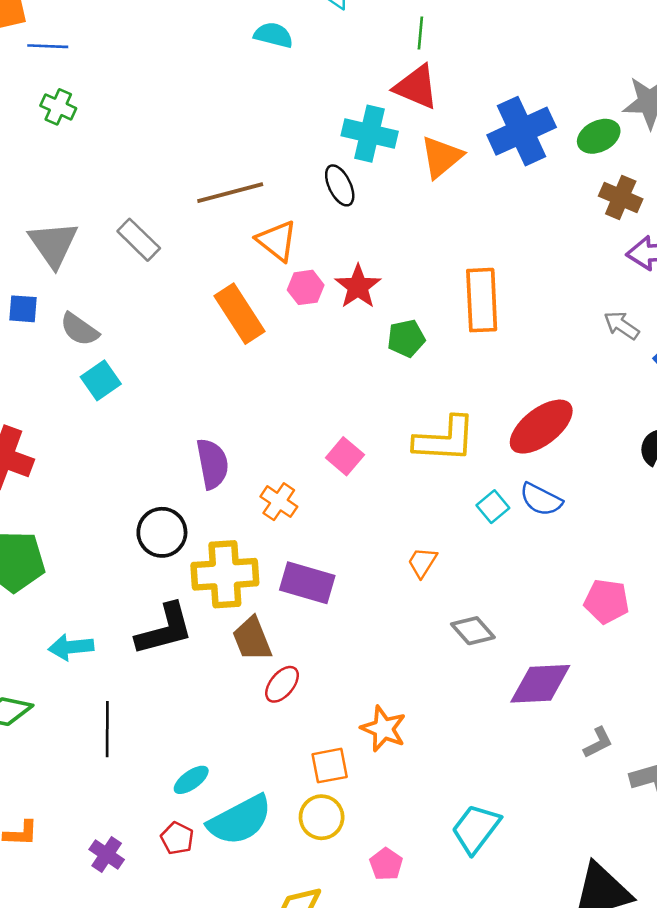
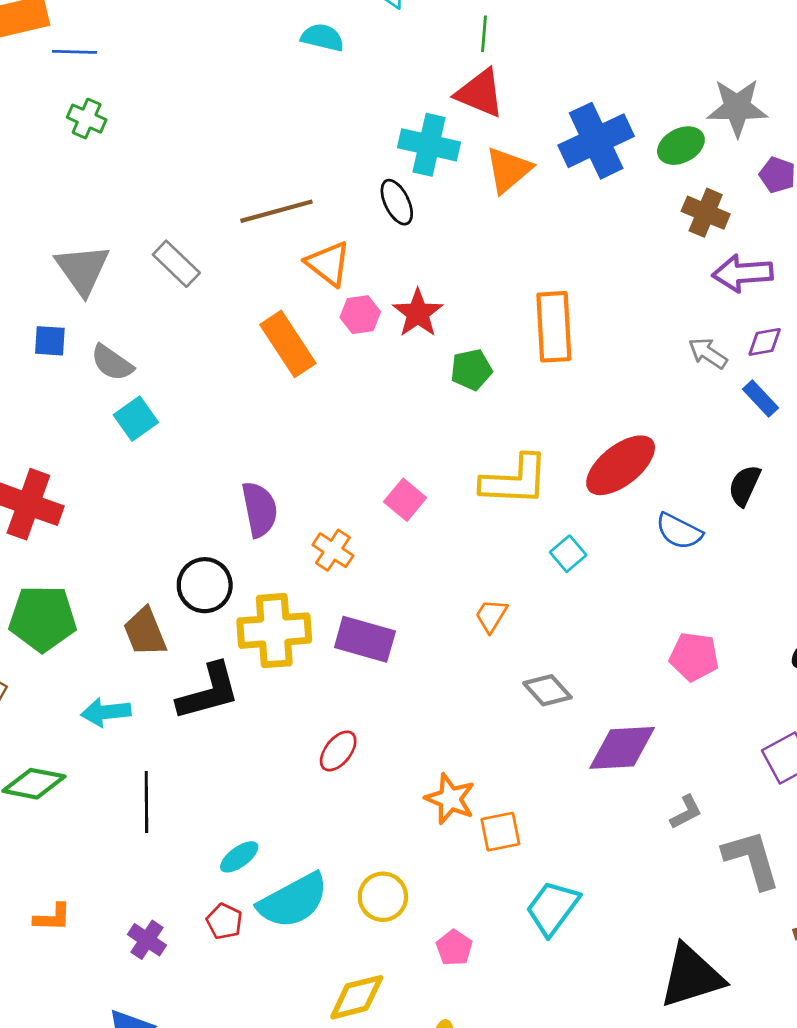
blue semicircle: (541, 500) -> (679, 531), moved
brown trapezoid: (252, 639) -> (145, 632), moved
orange square: (330, 766) -> (500, 832), moved

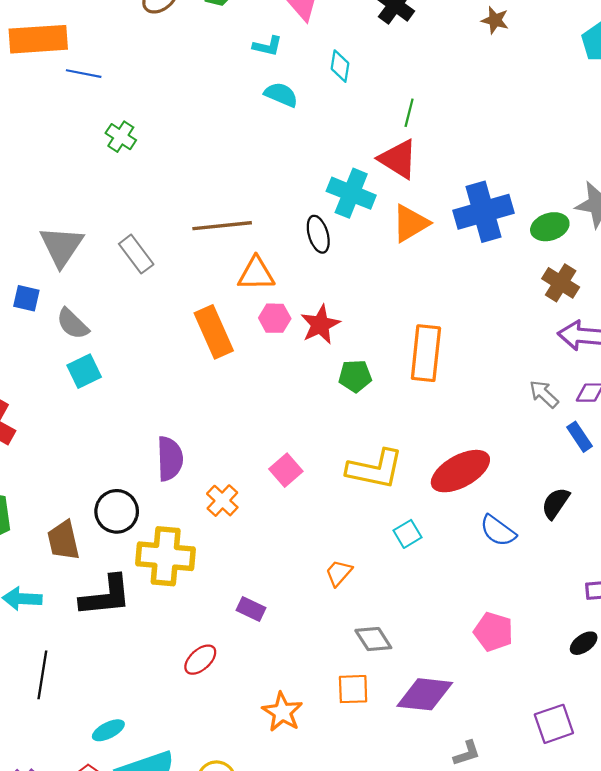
green cross: (87, 119) -> (121, 137), moved
orange triangle: (328, 264) -> (256, 274), turned -48
purple rectangle: (365, 639) -> (251, 609), moved, size x0.6
orange square: (500, 832) -> (353, 689), moved

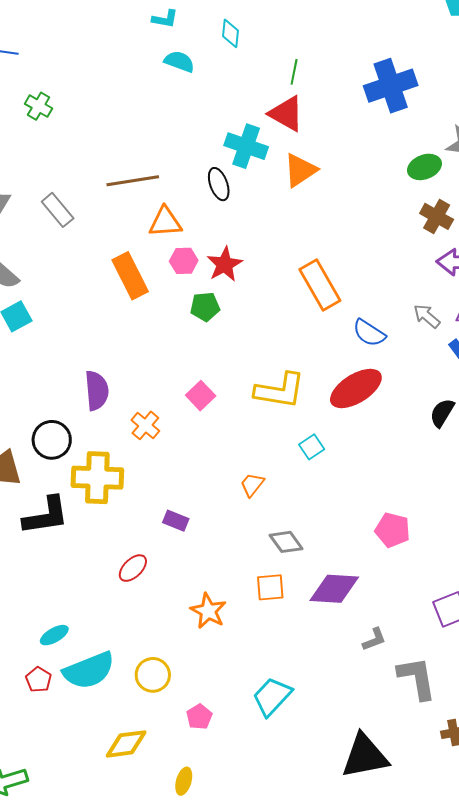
blue cross: (484, 212) -> (391, 86), moved
orange rectangle: (426, 353) -> (320, 285), turned -33
green pentagon: (355, 376) -> (205, 307), moved
blue semicircle: (498, 531) -> (369, 333), moved

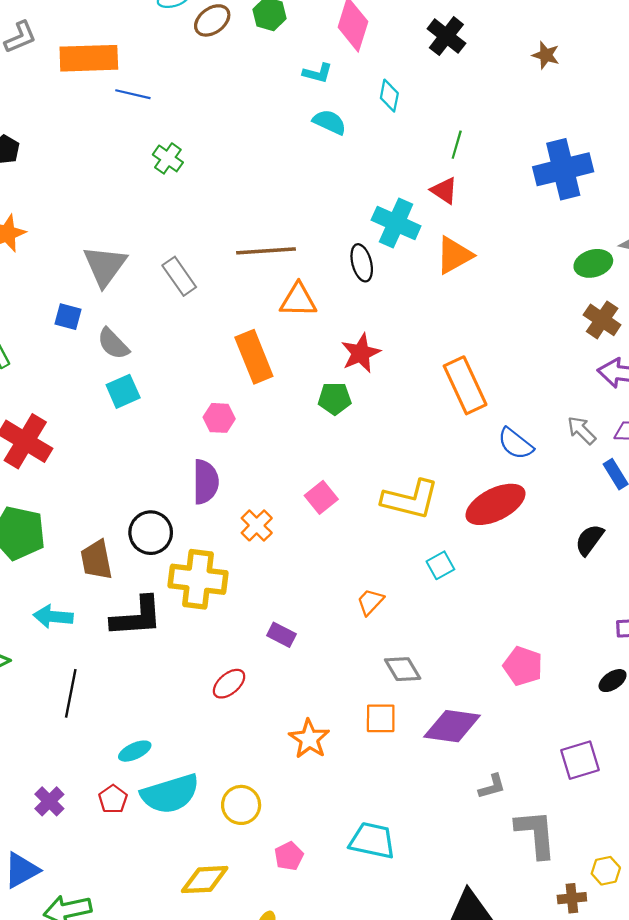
red triangle: (286, 114) -> (444, 191), size x0.7
pink hexagon: (184, 261) -> (219, 418), moved
cyan trapezoid: (272, 696) -> (372, 841), turned 54

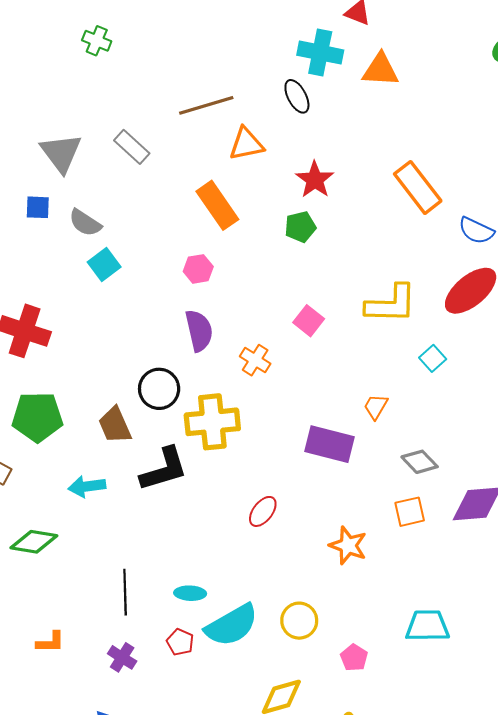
orange triangle: (454, 255) -> (380, 70), turned 45
purple rectangle: (281, 635) -> (329, 444), moved, size x1.8
black line: (71, 693) -> (125, 592), moved
cyan ellipse: (135, 751) -> (190, 593), turned 40

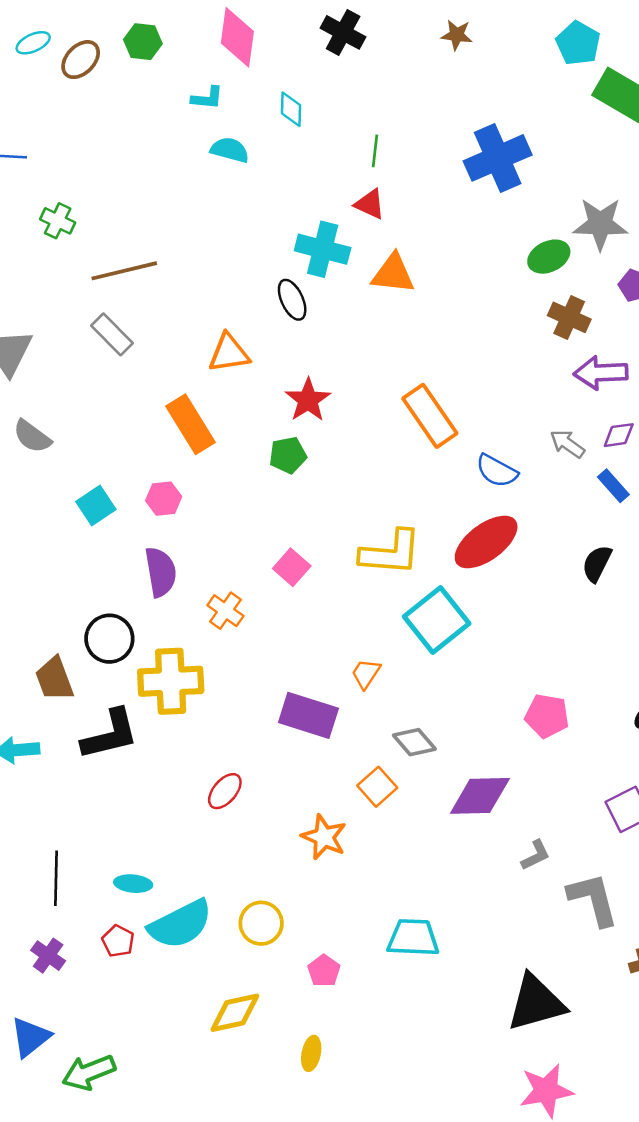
brown line: (206, 105) -> (124, 271), moved
gray rectangle: (132, 147) -> (112, 334), moved
cyan square: (104, 265) -> (96, 505), moved
cyan square: (433, 358) -> (437, 620), size x2.0
orange square: (410, 512) -> (377, 787), moved, turned -32

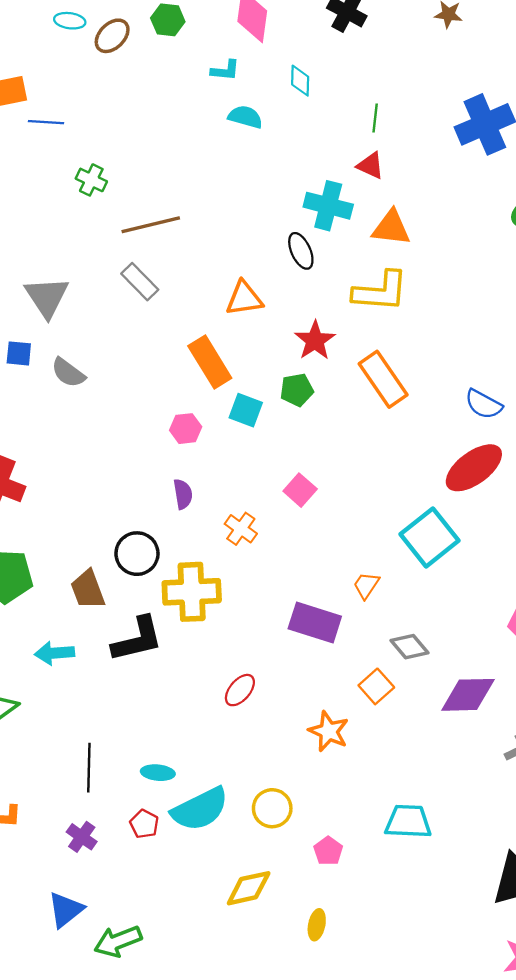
cyan ellipse: (33, 43) -> (70, 21), turned 32
orange rectangle: (430, 416) -> (383, 379), moved
cyan square: (96, 505) -> (246, 410), moved, turned -36
yellow L-shape: (391, 553) -> (380, 291), moved
purple semicircle: (161, 572) -> (183, 494), size x0.7

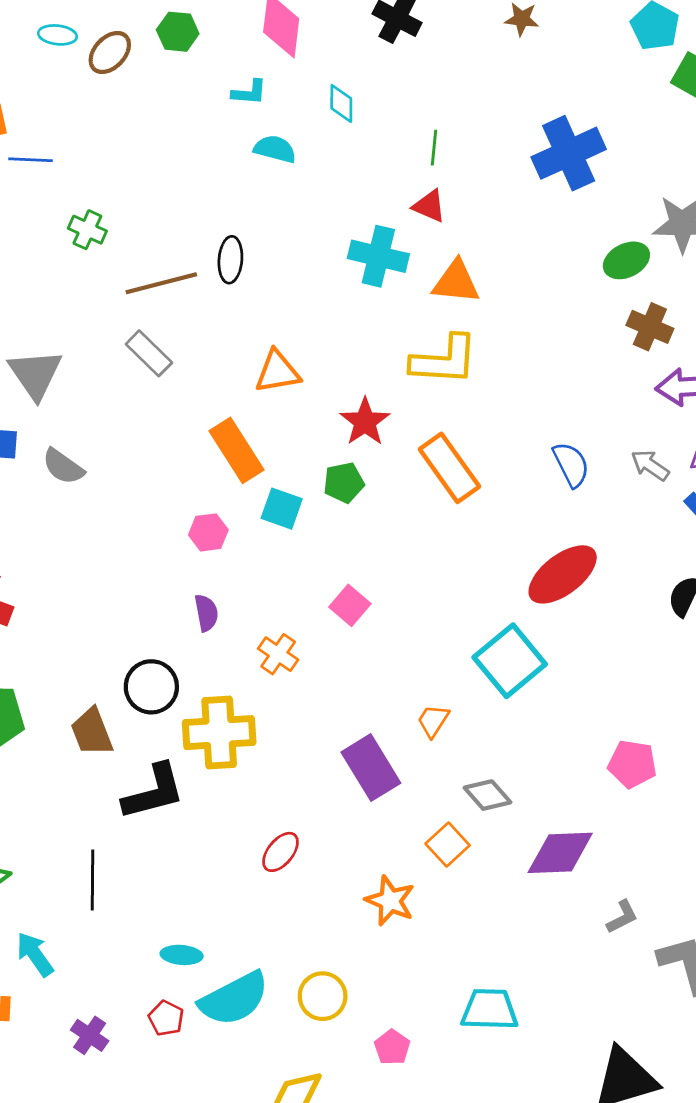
black ellipse: (301, 251) -> (230, 260), moved, turned 30
blue semicircle: (484, 404) -> (571, 465), moved, turned -144
purple rectangle: (315, 623) -> (371, 768), turned 42
cyan arrow: (54, 653) -> (35, 954), moved, turned 60
black line: (89, 768) -> (93, 880), moved

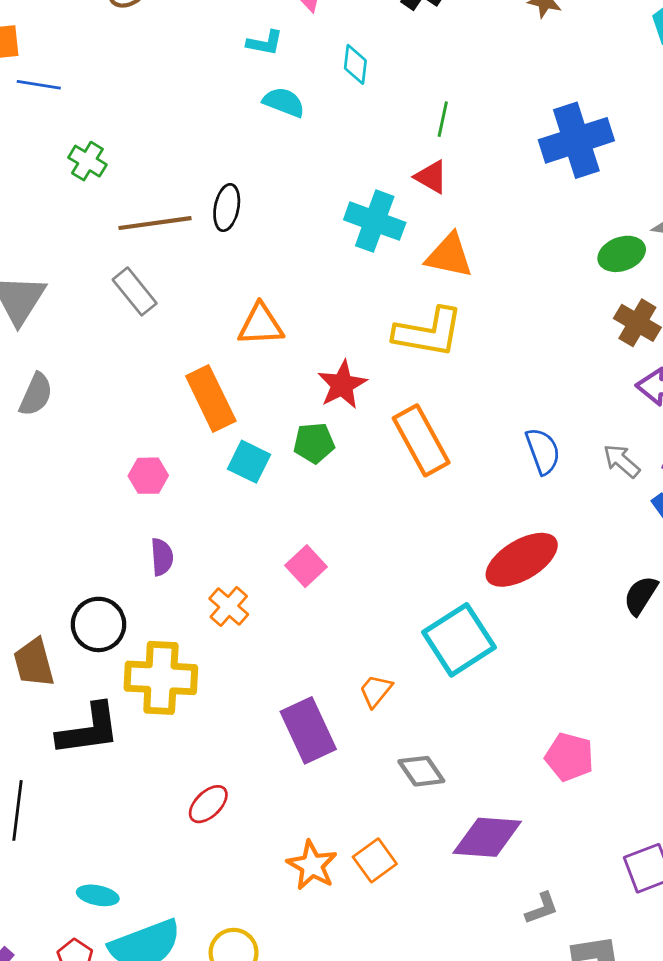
gray semicircle: (63, 467) -> (36, 395), turned -108
pink hexagon: (208, 532) -> (148, 476), moved
orange square: (448, 845) -> (375, 860), moved

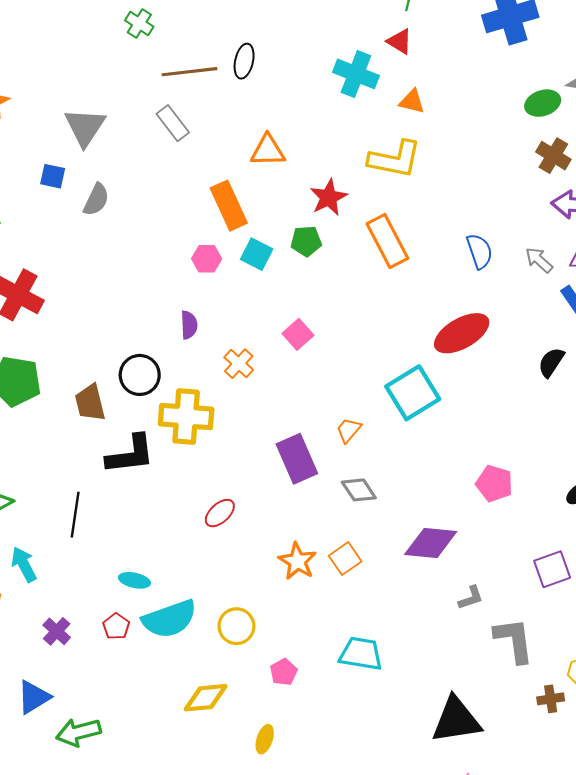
orange triangle: (449, 256) -> (412, 101), size x0.7
pink hexagon: (148, 476) -> (207, 259), moved
gray diamond: (421, 771) -> (359, 490), moved

